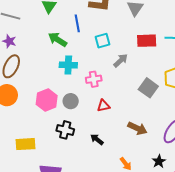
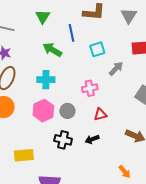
cyan cross: (68, 65) -> (46, 80), moved
black arrow: (97, 139) -> (92, 139), moved, turned -56

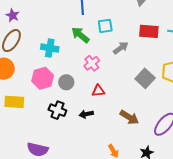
green arrow: (52, 50) -> (80, 35), moved
pink cross: (90, 88) -> (92, 63), turned -35
yellow rectangle: (24, 155) -> (14, 102), moved

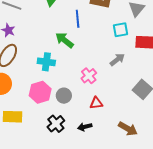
cyan square: (105, 26) -> (120, 30), moved
green arrow: (80, 35) -> (64, 40), moved
black cross: (57, 110) -> (56, 124), turned 30

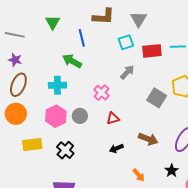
black cross: (56, 124) -> (65, 150), moved
black arrow: (85, 127) -> (116, 148), moved

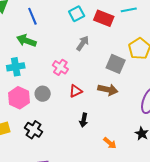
red rectangle: (152, 51) -> (104, 18), turned 36
brown arrow: (148, 139) -> (108, 90), moved
black arrow: (116, 148) -> (84, 120), turned -48

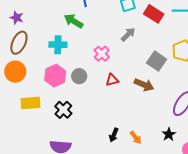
black arrow: (84, 120) -> (114, 135), moved

